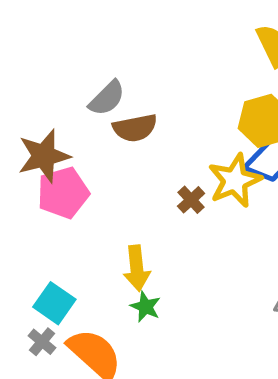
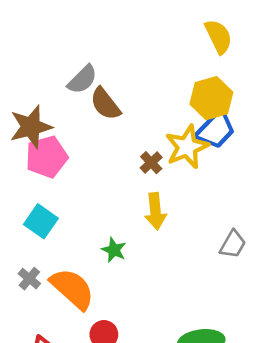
brown semicircle: (135, 128) -> (105, 104), turned 63
yellow arrow: (137, 268) -> (155, 211), moved
cyan square: (54, 303) -> (41, 221), moved

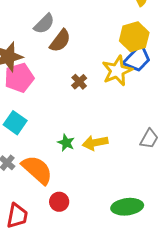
brown semicircle: (105, 104) -> (60, 41), turned -105
brown cross: (151, 163) -> (79, 82), moved
yellow arrow: (155, 211) -> (95, 143), moved, turned 85

